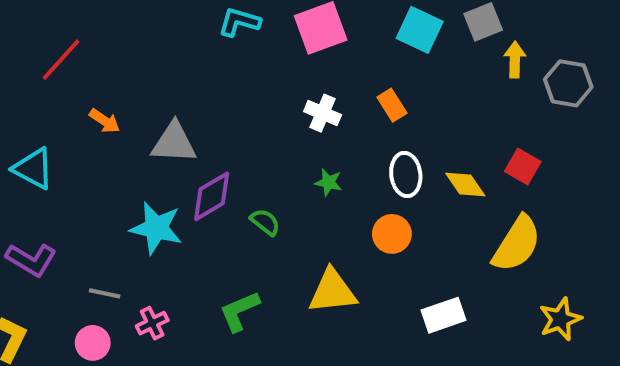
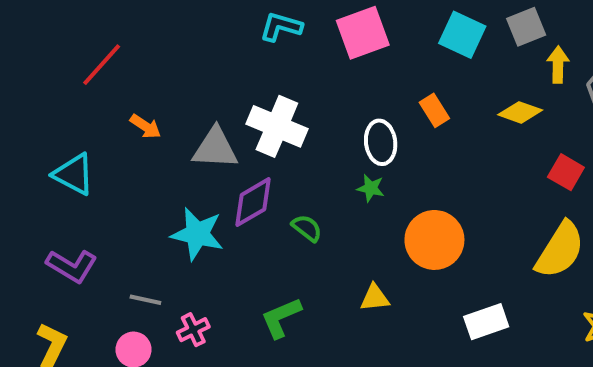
white cross: (323, 113) -> (277, 126), moved, size x1.6
white ellipse: (406, 174) -> (381, 142), moved
yellow diamond: (465, 184) -> (520, 112), moved, turned -36
orange circle: (392, 234) -> (434, 240), size x1.5
yellow triangle: (332, 291) -> (375, 298), size x0.6

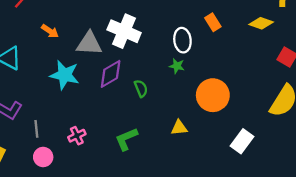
green semicircle: (307, 228) -> (141, 88), turned 30
cyan star: (197, 234) -> (65, 75), moved
gray line: (145, 300) -> (36, 129), moved, turned 72
white rectangle: (486, 322) -> (242, 141), turned -35
pink cross: (193, 330) -> (77, 136), moved

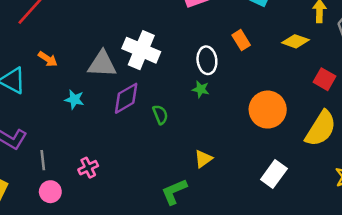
orange arrow: (50, 31) -> (48, 59), moved
cyan star: (65, 75) -> (74, 99), size x0.6
orange circle: (213, 95) -> (268, 110), moved
yellow triangle: (179, 128) -> (203, 159), turned -30
green L-shape: (126, 139) -> (174, 192), moved

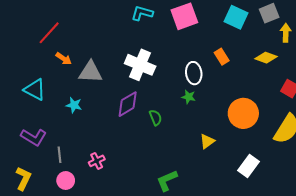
orange arrow: (48, 59) -> (64, 59), moved
gray triangle: (102, 64) -> (90, 72), moved
cyan star: (74, 99) -> (74, 105), moved
yellow triangle: (203, 159) -> (207, 141), moved

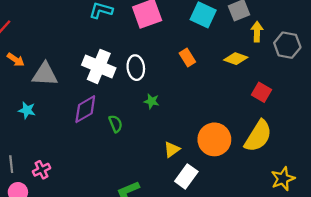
white ellipse: (194, 73) -> (136, 68), moved
orange circle: (243, 113) -> (214, 139), moved
pink cross: (97, 161) -> (41, 170), moved
white rectangle: (248, 166) -> (186, 176), moved

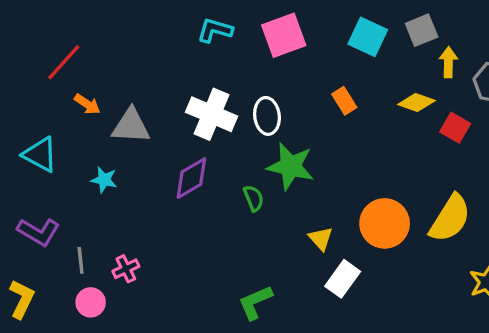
red square: (262, 92) -> (455, 128), moved
green star: (152, 101) -> (290, 166), size x2.0
green semicircle: (116, 124) -> (254, 198), moved
yellow triangle: (172, 150) -> (321, 239), turned -36

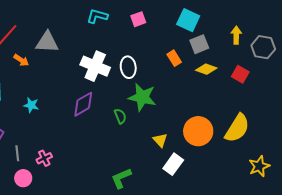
gray square: (422, 30) -> (199, 44), moved
pink square: (284, 35) -> (138, 19), size x0.6
yellow diamond: (416, 102) -> (206, 69), moved
gray triangle: (131, 126) -> (47, 42), moved

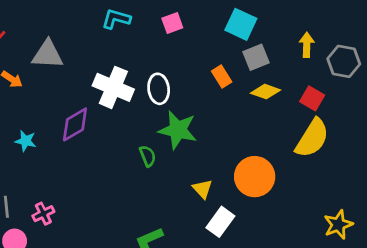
purple diamond: (83, 104) -> (75, 124), moved
yellow semicircle: (237, 128) -> (312, 138), moved

